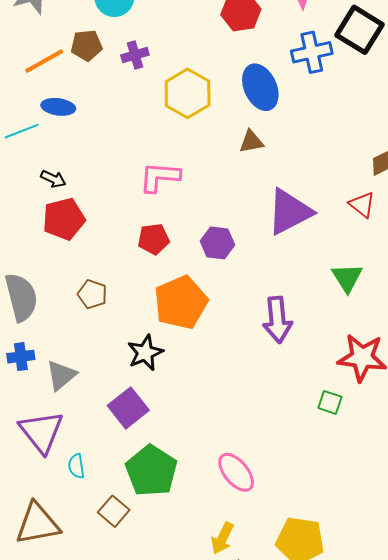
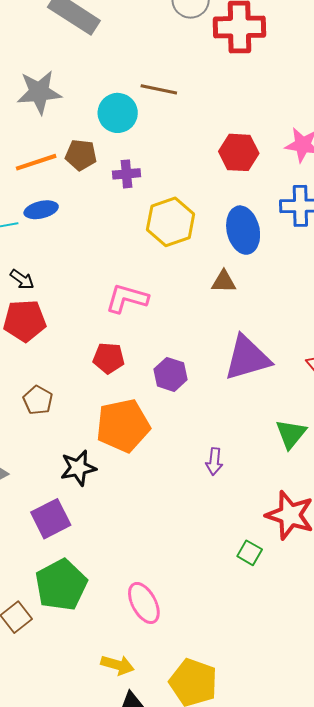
blue ellipse: (58, 107) -> (41, 210), turned -32
purple arrow: (277, 320) -> (214, 461), size x0.6
yellow arrow: (222, 538) -> (118, 665), turned -112

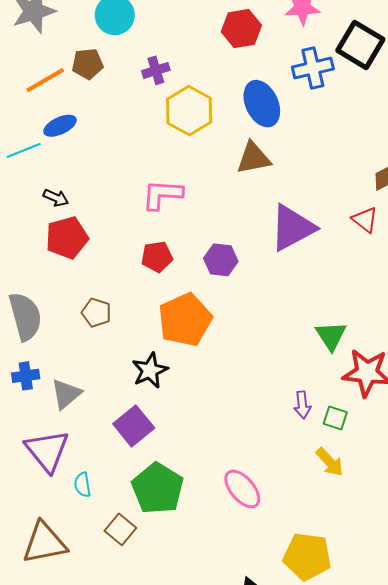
purple cross: (126, 174) -> (156, 70), moved
brown triangle: (224, 282) -> (253, 158), size x1.4
green triangle: (291, 434) -> (331, 336), moved
purple arrow: (214, 461) -> (302, 405), moved
yellow arrow: (118, 665) -> (330, 462), moved, turned 44

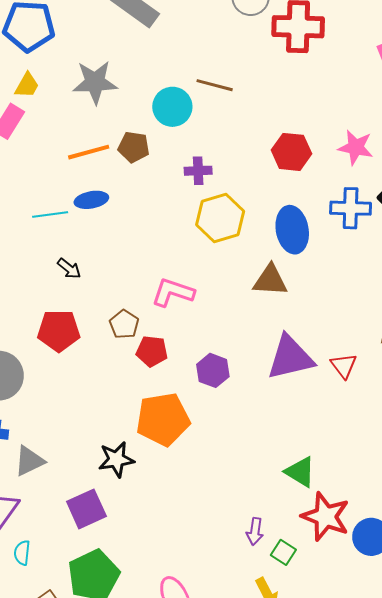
red triangle: (365, 220) -> (344, 366), moved
red pentagon: (67, 238) -> (59, 331), moved
brown pentagon: (96, 313) -> (124, 324), moved
green triangle: (331, 336) -> (300, 472), turned -40

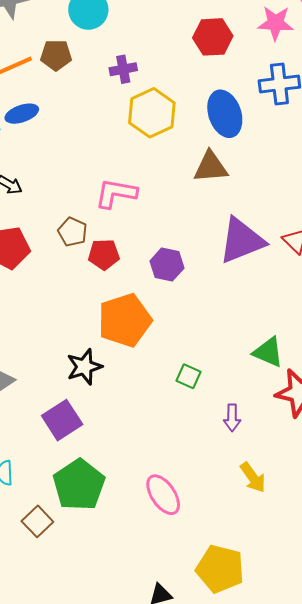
green square: (283, 552) -> (188, 376), moved

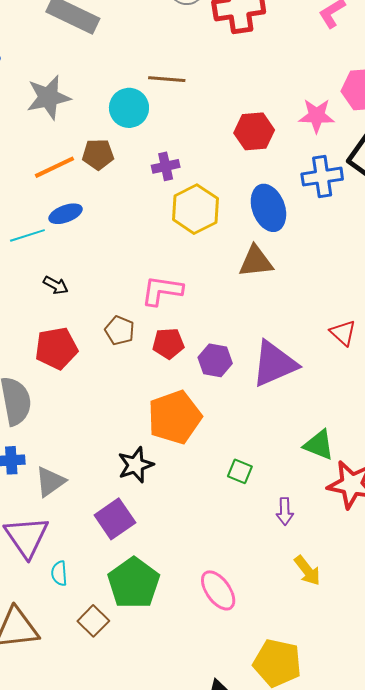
purple triangle: (242, 241) -> (274, 364), moved
red pentagon: (104, 254) -> (168, 343), moved

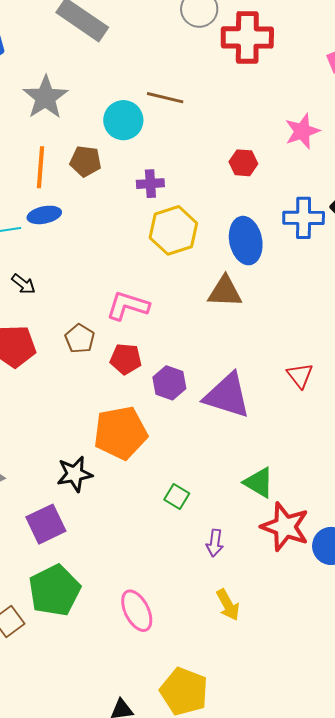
gray star: (48, 97) -> (45, 97), turned -30
pink star: (317, 116) -> (302, 131), moved, turned -30
red hexagon: (254, 131) -> (243, 163), size x0.7
orange line: (55, 167) -> (41, 167), turned -69
purple triangle: (274, 364) -> (227, 395), turned 32

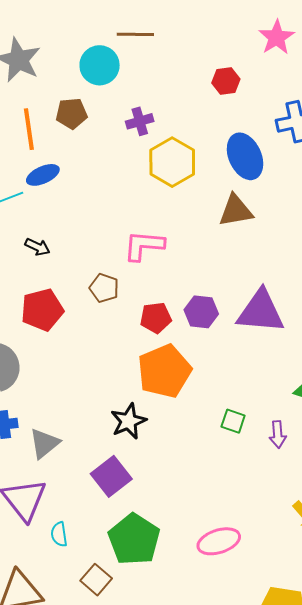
red pentagon: (126, 359) -> (156, 318), moved
purple arrow: (215, 543) -> (278, 434), moved
pink ellipse: (137, 611) -> (219, 541), turned -69

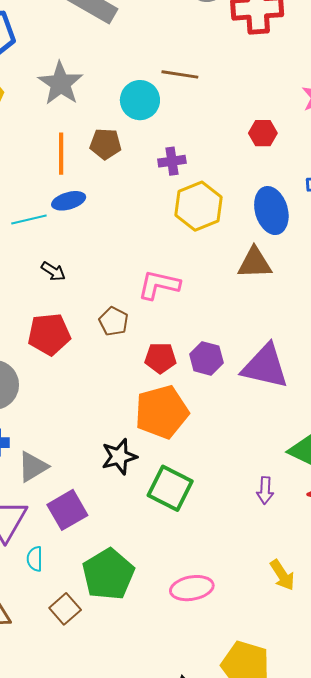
green square: (233, 421) -> (170, 488), moved, size x1.8
purple square: (111, 476) -> (67, 510), moved

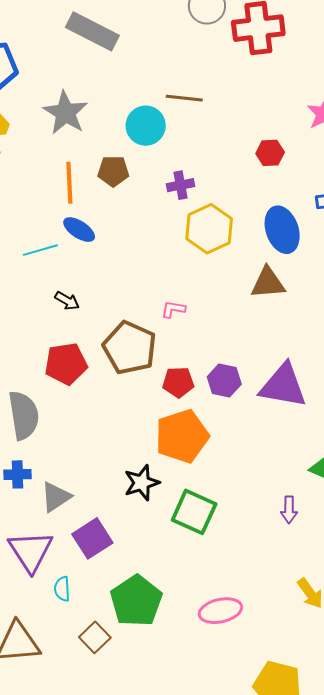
blue ellipse: (69, 201) -> (79, 230), turned 52
pink L-shape: (159, 285) -> (173, 309), size x0.6
brown pentagon: (114, 321) -> (130, 348), size x1.8

